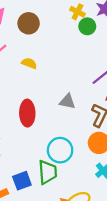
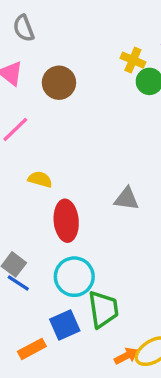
yellow semicircle: (29, 63) -> (40, 179), moved
cyan circle: (60, 150) -> (74, 277), moved

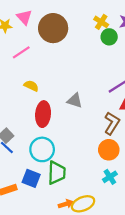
brown circle: (59, 83) -> (53, 28), size x1.4
gray triangle: (127, 199) -> (75, 101), moved
blue square: (65, 325) -> (31, 178), turned 36

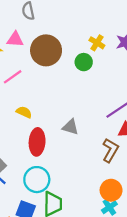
pink triangle: (24, 17) -> (15, 39), turned -42
green circle: (109, 37) -> (84, 62), moved
orange circle: (109, 150) -> (111, 190), moved

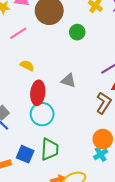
green circle: (84, 62) -> (77, 32), moved
cyan circle: (37, 180) -> (42, 114), moved

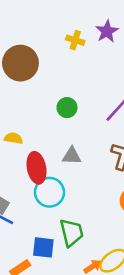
green circle: (77, 32) -> (67, 108), moved
gray triangle: (68, 81) -> (72, 156), moved

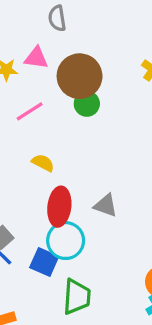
green circle: (67, 108) -> (87, 104), moved
blue square: (43, 247) -> (44, 262), moved

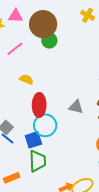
gray triangle: (106, 206) -> (76, 107), moved
blue square: (44, 262) -> (33, 140), turned -36
green trapezoid: (77, 297) -> (37, 161), moved

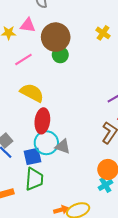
yellow semicircle: (26, 79) -> (32, 93), size x1.6
gray triangle: (76, 107) -> (63, 146), moved

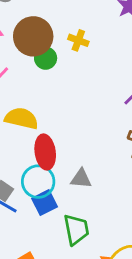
yellow cross: (103, 33) -> (78, 40), moved
cyan circle: (46, 143) -> (38, 182), moved
green trapezoid: (34, 179) -> (76, 230), moved

